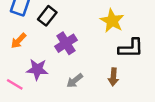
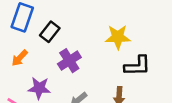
yellow star: (112, 21) -> (118, 37), turned -30

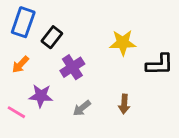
black L-shape: (137, 66) -> (160, 64), moved

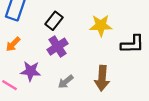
black rectangle: (52, 37) -> (54, 21), moved
brown arrow: (124, 104) -> (102, 78), size x1.5

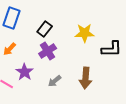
purple star: (31, 71) -> (25, 72), turned 30

